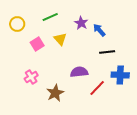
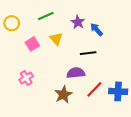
black line: (107, 52) -> (88, 53), moved
blue cross: (120, 75) -> (118, 91), moved
brown star: (55, 93) -> (63, 95), moved

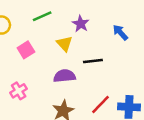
blue arrow: (96, 29) -> (120, 32), moved
yellow triangle: (56, 39) -> (64, 44), moved
purple semicircle: (76, 73) -> (64, 76), moved

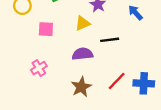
yellow triangle: (64, 44) -> (82, 23), turned 49
pink square: (26, 50) -> (46, 29), turned 35

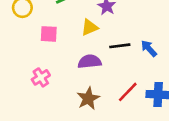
blue arrow: (136, 13) -> (149, 48), moved

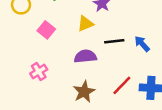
pink square: (49, 34) -> (46, 30), turned 36

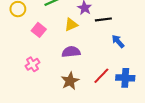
black line: (114, 41) -> (103, 19), moved

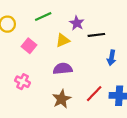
blue arrow: (118, 41) -> (112, 58), turned -128
pink cross: (32, 64) -> (23, 82), turned -32

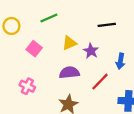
purple star: (77, 23) -> (91, 51), moved
black line: (96, 35) -> (107, 25), moved
red line: (94, 94) -> (100, 82), moved

